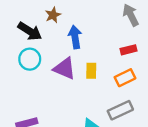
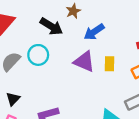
blue arrow: (75, 37) -> (94, 32), turned -115
cyan circle: (30, 59) -> (38, 55), moved

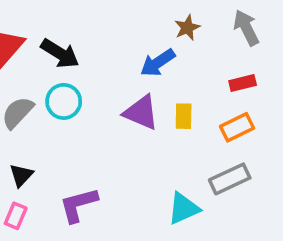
brown star: (73, 11) -> (187, 28), moved
black arrow: (51, 26) -> (60, 53), moved

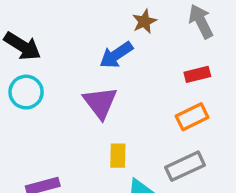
purple triangle: (141, 113) -> (100, 103), turned 30
yellow rectangle: (184, 116) -> (118, 156), moved

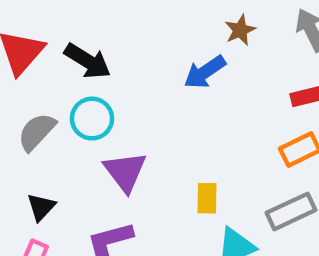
purple triangle: (100, 103) -> (125, 172), moved

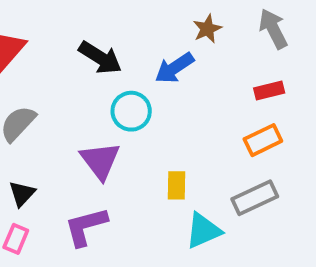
black arrow: (88, 61) -> (100, 58), moved
cyan circle: (92, 119) -> (131, 111), moved

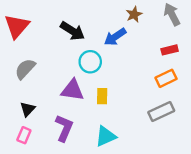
purple triangle: (100, 161) -> (72, 90), turned -45
yellow rectangle: (176, 185) -> (102, 96), moved
purple L-shape: (86, 227) -> (64, 128), turned 128
cyan triangle: (203, 231) -> (106, 136), moved

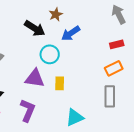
brown star: (134, 14) -> (56, 14), moved
gray rectangle: (161, 111) -> (110, 96), turned -65
cyan triangle: (106, 136) -> (75, 117), moved

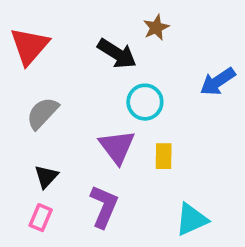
blue arrow: (71, 33) -> (218, 82), moved
purple triangle: (35, 78) -> (117, 147), turned 45

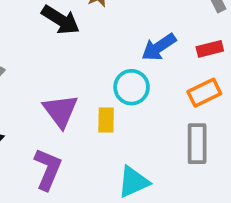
cyan circle: (145, 102) -> (132, 87), moved

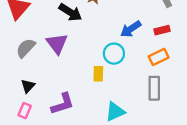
purple triangle: (61, 111) -> (57, 44), moved
purple L-shape: (48, 169) -> (63, 104), turned 50

